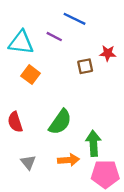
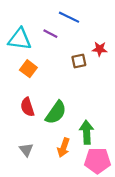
red semicircle: (15, 122) -> (27, 107), moved
orange arrow: (69, 160) -> (64, 148), turned 114

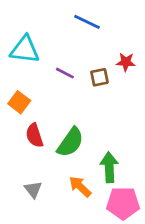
purple line: (50, 34) -> (65, 73), moved
orange square: (28, 69) -> (19, 102), moved
orange arrow: (64, 148) -> (80, 187), turned 114

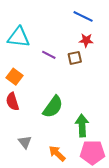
blue line: (87, 22) -> (83, 16), moved
red star: (126, 62) -> (86, 40), moved
red semicircle: (34, 135) -> (12, 102), moved
orange arrow: (80, 187) -> (57, 154), moved

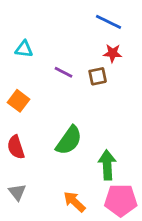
cyan triangle: (19, 37) -> (24, 49), size x0.6
red semicircle: (12, 102) -> (16, 147), moved
gray triangle: (25, 142) -> (17, 192), moved

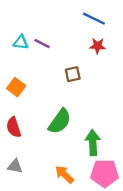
purple line: (64, 72) -> (42, 43), moved
brown square: (98, 76) -> (73, 74), moved
gray triangle: (17, 192) -> (15, 166), turned -42

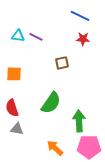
orange square: (16, 87) -> (14, 74), turned -35
gray triangle: (15, 166) -> (17, 129), moved

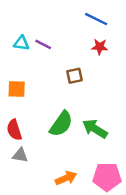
green arrow: (79, 121) -> (95, 129), moved, turned -55
orange arrow: (55, 148) -> (66, 178), turned 114

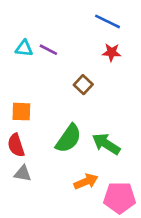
brown square: (74, 76) -> (83, 85), turned -35
orange square: (17, 89) -> (21, 112), moved
orange arrow: (66, 178) -> (86, 182), moved

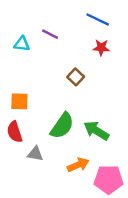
purple line: (48, 50) -> (50, 34), moved
gray triangle: (23, 173) -> (35, 154), moved

